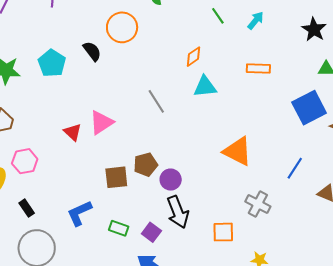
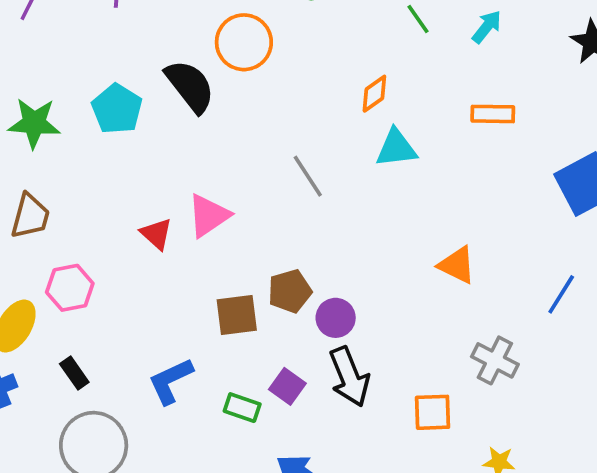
black semicircle: (92, 51) -> (190, 86), size x1.5
orange triangle: (238, 151) -> (457, 265), size x0.7
purple square: (151, 232) -> (287, 386), moved

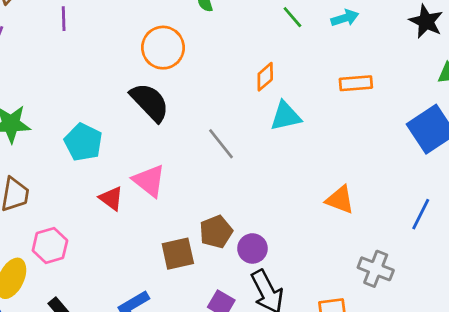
cyan arrow: (487, 27) -> (345, 18), turned 40
black semicircle: (190, 86) -> (150, 102), moved
cyan pentagon: (117, 109) -> (83, 142), moved
pink triangle: (209, 215) -> (149, 181), turned -42

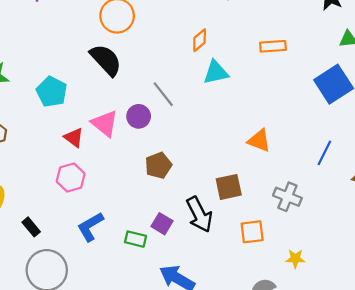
pink hexagon: (50, 245) -> (71, 178), moved
purple circle: (252, 248) -> (139, 116), moved
brown square: (178, 254) -> (229, 187), moved

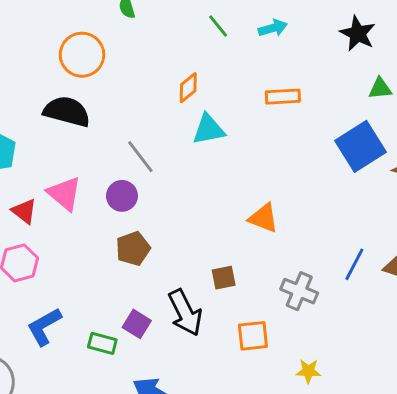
black semicircle: (106, 60) -> (67, 111), turned -33
purple circle: (139, 116) -> (122, 196), moved
blue line: (324, 153) -> (354, 264), moved
brown square: (229, 187) -> (224, 278), size x0.7

